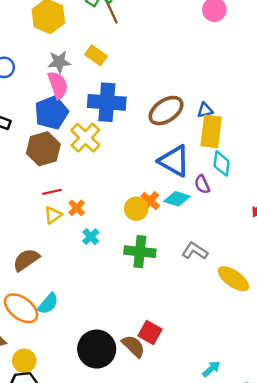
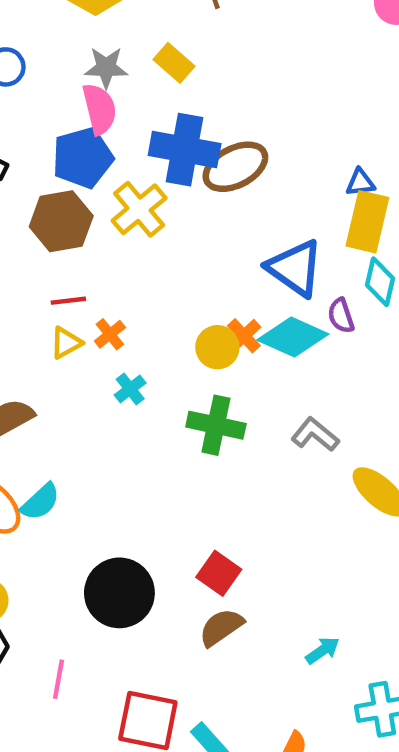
brown ellipse: (166, 111) -> (235, 167), moved
cyan diamond: (177, 199) -> (293, 337), size x1.4
brown semicircle: (133, 346) -> (221, 627), moved, turned -85

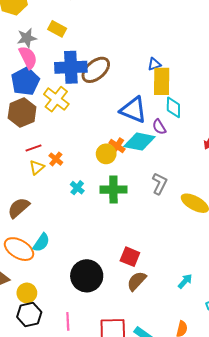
cyan cross: (130, 389) -> (77, 188), moved
gray L-shape: (315, 435) -> (160, 184), turned 90

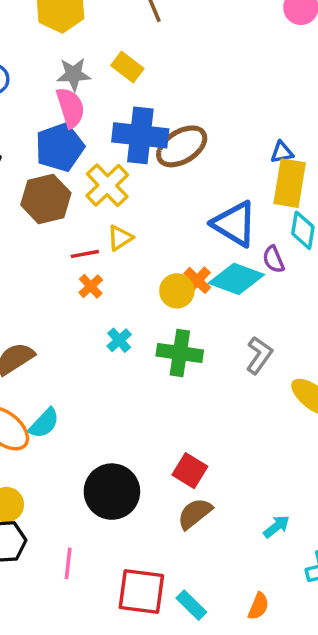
red line: (33, 148) -> (85, 254), moved
yellow triangle: (37, 167) -> (120, 238), moved

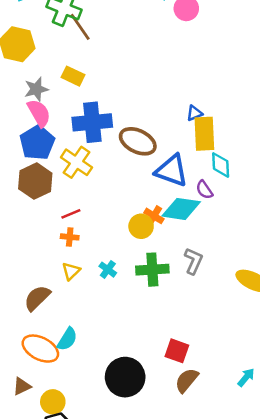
brown ellipse: (182, 146) -> (138, 141), moved, turned 69
yellow triangle: (120, 238) -> (71, 271), moved
orange cross: (91, 286) -> (70, 237), moved, turned -30
gray L-shape: (259, 355) -> (193, 261), moved

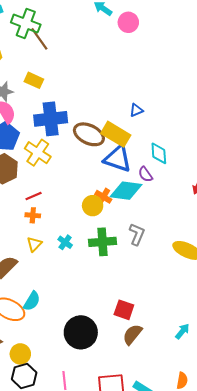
yellow rectangle: (204, 134) -> (116, 134), moved, turned -56

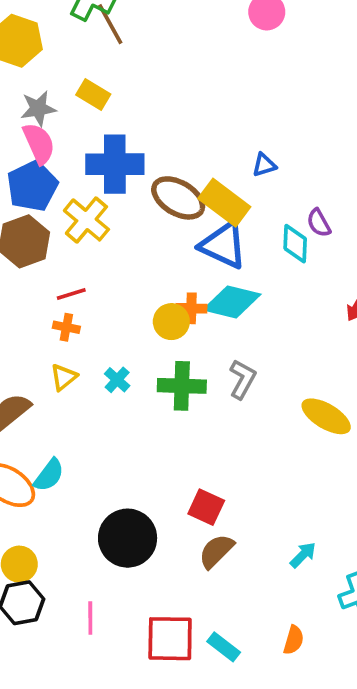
purple semicircle: (145, 174) -> (319, 223), moved
orange cross: (103, 197) -> (191, 308), turned -35

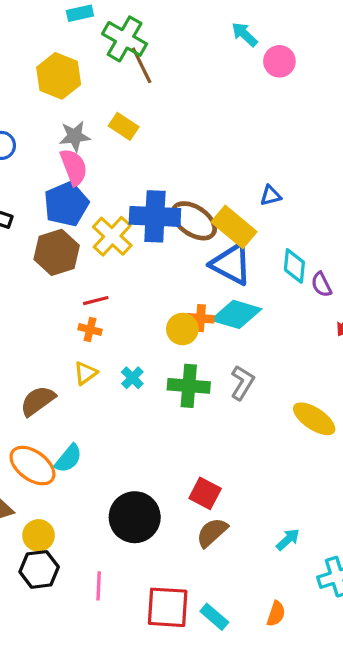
blue cross: (115, 164) -> (155, 216), moved
purple semicircle: (319, 223) -> (321, 285), moved

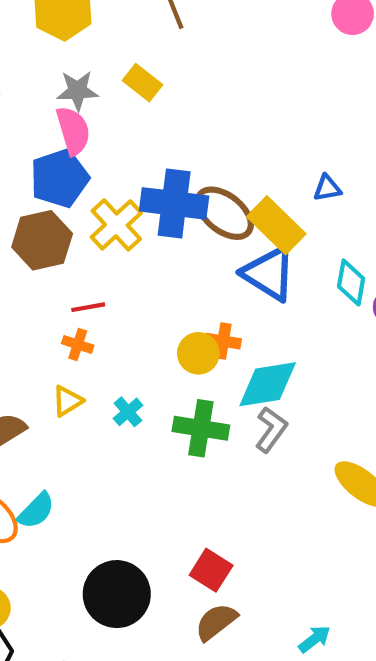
cyan diamond: (236, 314) -> (268, 384), moved, turned -30

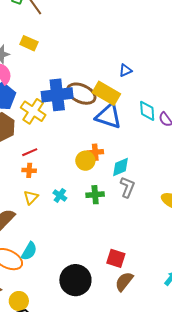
cyan diamond: (268, 384) -> (121, 167), size x0.7
green cross: (201, 428) -> (95, 195), size x0.7

